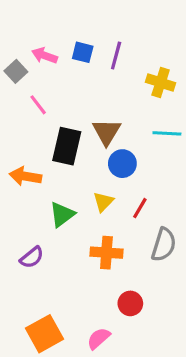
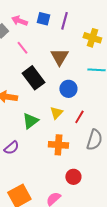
pink line: (38, 105) -> (22, 48), moved
brown triangle: (106, 132) -> (59, 57), moved
black rectangle: (67, 146) -> (33, 78), turned -50

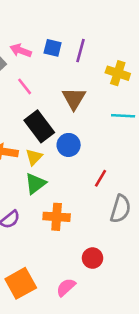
blue circle: (68, 89) -> (69, 145), moved
yellow triangle: (56, 113) -> (34, 157), moved
orange cross: (58, 145) -> (57, 217), moved

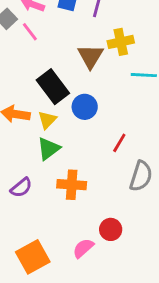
yellow cross: (118, 73) -> (121, 42), moved, turned -30
pink line: (25, 86) -> (30, 32), moved
pink semicircle: (66, 287) -> (83, 248), moved

